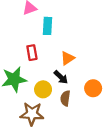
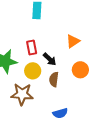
red rectangle: (32, 53) -> (32, 48), moved
orange triangle: (68, 58) -> (73, 41), moved

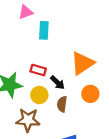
orange triangle: (73, 41) -> (82, 63), size x1.6
red rectangle: (32, 48) -> (38, 70), turned -64

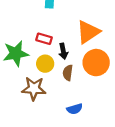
black arrow: (57, 83) -> (63, 51), turned 35
orange circle: (90, 94) -> (96, 63), size x1.5

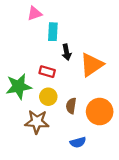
black arrow: (63, 51) -> (67, 52), moved
orange circle: (96, 63) -> (100, 112), moved

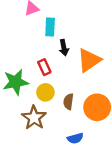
red rectangle: (47, 72) -> (44, 67), turned 49
brown star: (37, 122) -> (34, 118), turned 30

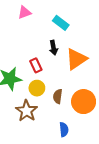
cyan rectangle: (50, 27) -> (61, 23), moved, turned -56
blue semicircle: (75, 138) -> (64, 130), turned -80

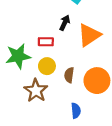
black arrow: (54, 48) -> (65, 23), turned -144
red rectangle: (36, 65) -> (46, 42), turned -64

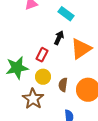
red rectangle: (46, 42) -> (42, 55), turned -64

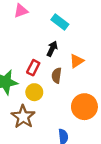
orange triangle: (81, 49) -> (77, 61), size x0.6
brown semicircle: (63, 85) -> (57, 75), moved

